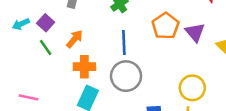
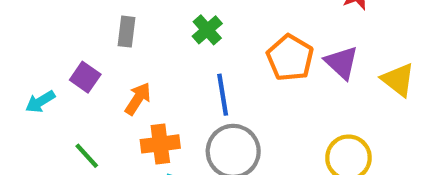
cyan arrow: (21, 24) -> (40, 102), moved
green line: (46, 48) -> (87, 156), moved

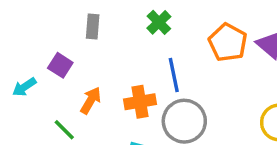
orange arrow: (138, 99) -> (91, 100), moved
orange cross: (160, 144) -> (140, 102), moved

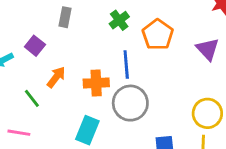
orange pentagon: (228, 42) -> (158, 35), moved

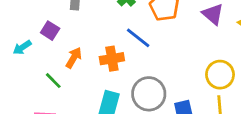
blue line: (126, 65) -> (138, 38), turned -40
gray circle: (130, 103) -> (149, 94), moved

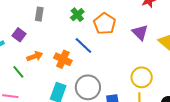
orange arrow: (74, 58) -> (35, 56), turned 35
orange cross: (112, 59) -> (63, 59), turned 30

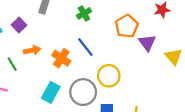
orange pentagon: (105, 24) -> (127, 26), moved
yellow circle: (142, 77) -> (109, 76), moved

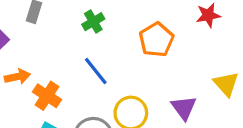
purple triangle: (147, 43) -> (184, 108), moved
orange cross: (61, 58) -> (47, 96), moved

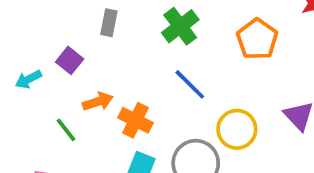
green cross: (93, 22) -> (180, 26), size x1.4

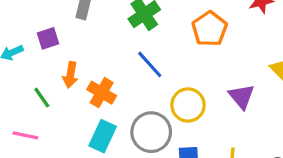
purple square: (70, 60) -> (48, 38), turned 30
orange arrow: (98, 102) -> (70, 75), turned 115

